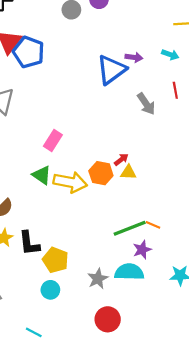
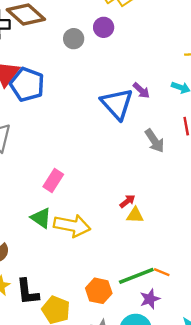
purple arrow: (134, 57) -> (141, 90), turned 35
blue triangle: (111, 70) -> (117, 104), turned -36
orange hexagon: (101, 173) -> (99, 291), moved

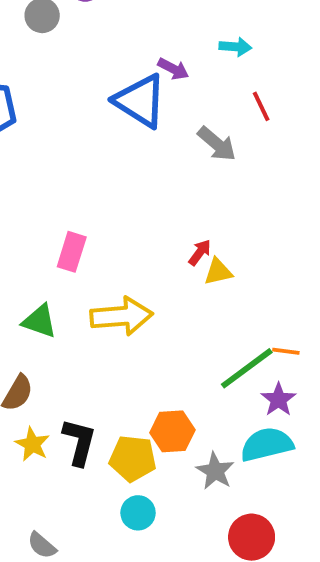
green triangle: (41, 218) -> (40, 321), moved
orange hexagon: (99, 291) -> (172, 431), moved
black L-shape: (28, 292) -> (79, 442), turned -144

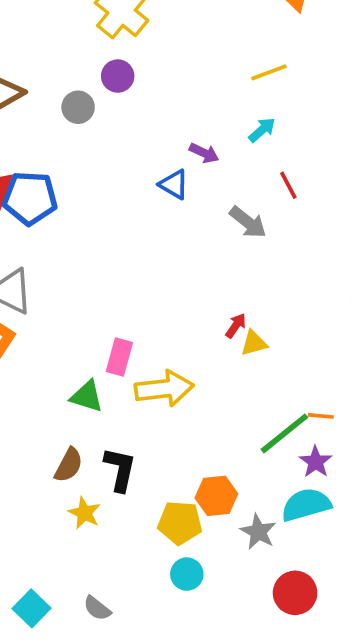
cyan arrow: (235, 47) -> (262, 130), turned -44
blue triangle: (140, 101) -> (174, 184), size x0.6
pink rectangle: (72, 252) -> (119, 357), moved
black L-shape: (79, 442) -> (120, 469), moved

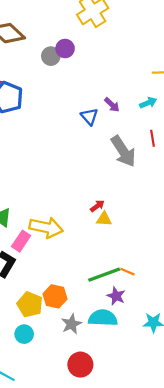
purple circle: (118, 76) -> (65, 49), moved
gray arrow: (248, 222) -> (123, 151), size x1.4
pink rectangle: (119, 357) -> (21, 241), moved
purple star: (316, 462) -> (116, 296), turned -30

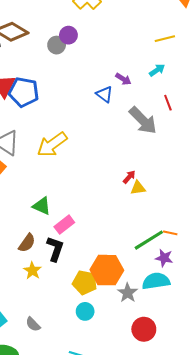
yellow arrow: (46, 227) -> (52, 145), moved, turned 144
pink rectangle: (21, 241) -> (64, 225), turned 30
orange hexagon: (55, 296) -> (107, 270), size x1.4

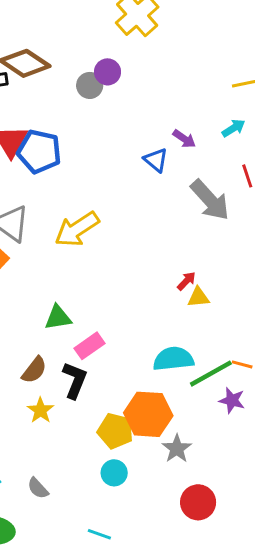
green triangle: (42, 206) -> (58, 318), turned -36
cyan semicircle: (156, 281) -> (173, 359), moved

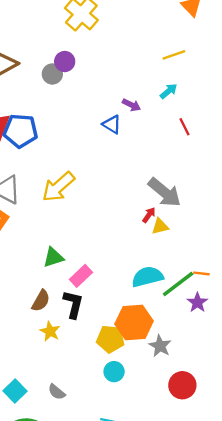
gray arrow: (210, 200) -> (165, 192), moved
purple star: (232, 400) -> (197, 302), turned 30

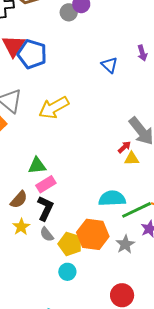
purple arrow: (132, 105) -> (142, 53), moved, turned 35
pink rectangle: (81, 276) -> (46, 184), moved
gray star: (160, 346) -> (125, 244), moved
gray semicircle: (57, 392) -> (47, 234), moved

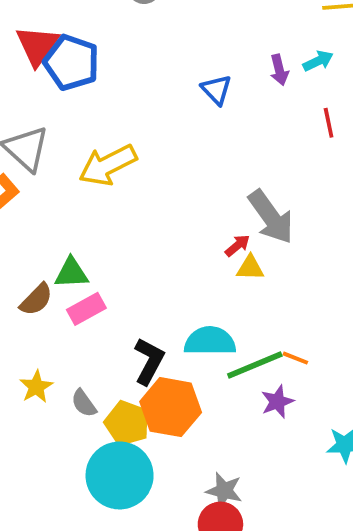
brown semicircle: (19, 200) -> (36, 300), moved
black L-shape: (45, 208) -> (149, 361), moved
gray star: (125, 244) -> (224, 491), moved, turned -30
cyan circle: (67, 272) -> (120, 475), size x2.0

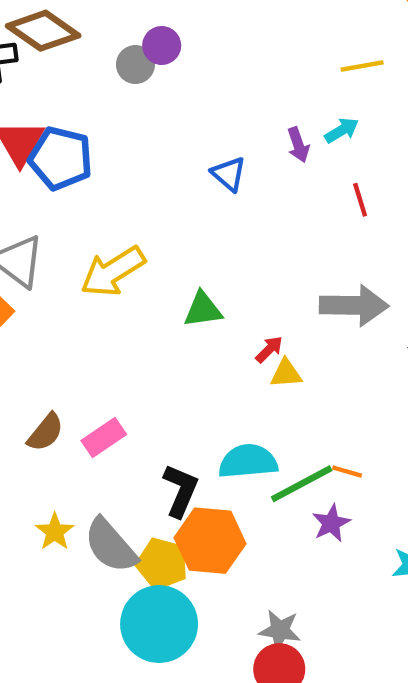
gray arrow: (271, 217) -> (354, 305), moved, turned -48
green triangle: (71, 273) -> (203, 310), moved
gray semicircle: (84, 403) -> (111, 546), size x1.8

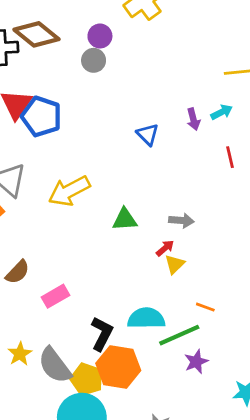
purple circle: (162, 46) -> (100, 36), moved
gray arrow: (354, 305) -> (181, 221), moved, size x0.6
yellow triangle: (286, 373) -> (175, 264), turned -45
brown semicircle: (45, 432) -> (18, 272), moved
orange line: (347, 472) -> (205, 307), moved

